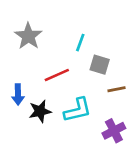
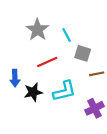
gray star: (28, 36) -> (37, 30), moved
cyan line: (80, 43) -> (67, 35), turned -48

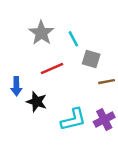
cyan L-shape: (64, 91) -> (73, 120), moved
black star: (33, 92) -> (37, 102), turned 30

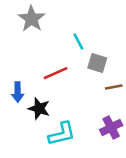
gray star: (41, 33) -> (32, 19), moved
cyan L-shape: (73, 120) -> (62, 134), moved

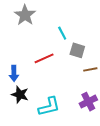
black star: (39, 109) -> (20, 95), moved

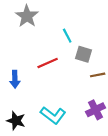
black star: (20, 95) -> (16, 121), moved
cyan L-shape: (49, 107) -> (53, 115), turned 50

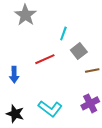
cyan line: (67, 36) -> (63, 34), turned 48
gray square: (84, 54) -> (79, 51), turned 35

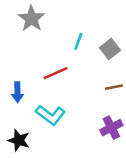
gray square: (79, 51) -> (110, 49), moved
cyan L-shape: (50, 109) -> (50, 115), moved

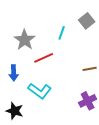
gray star: (31, 19) -> (25, 40), moved
gray square: (110, 49) -> (87, 21), moved

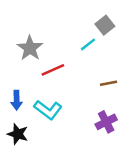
cyan line: (62, 33) -> (88, 44), moved, turned 32
blue arrow: (14, 73) -> (17, 100), moved

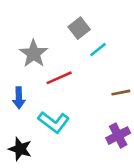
gray square: (105, 25) -> (79, 28), moved
blue arrow: (17, 100) -> (19, 98), moved

